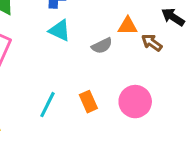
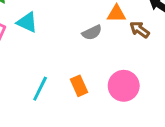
cyan triangle: (60, 31) -> (27, 22), moved

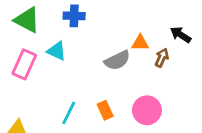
brown arrow: (140, 30) -> (162, 58), turned 78
gray semicircle: (92, 32) -> (117, 60), size x1.4

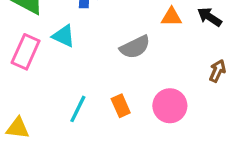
orange triangle: (140, 43) -> (171, 17), moved
brown arrow: (162, 58) -> (217, 71), moved

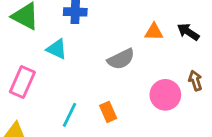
pink rectangle: (26, 52) -> (22, 82), moved
brown arrow: (217, 71) -> (195, 81), turned -42
pink circle: (170, 106) -> (165, 95), moved

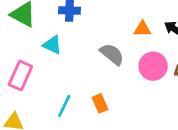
gray semicircle: (121, 59) -> (112, 54), turned -115
pink circle: (165, 95) -> (153, 66), moved

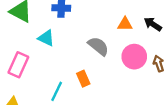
orange rectangle: (100, 103) -> (83, 79), moved

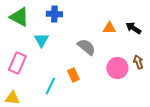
cyan triangle: (46, 38) -> (41, 40), turned 35
pink circle: (134, 57) -> (117, 68), moved

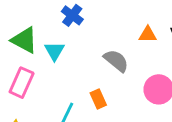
blue cross: (54, 14) -> (72, 15), turned 35
green triangle: (19, 17) -> (24, 40), moved

